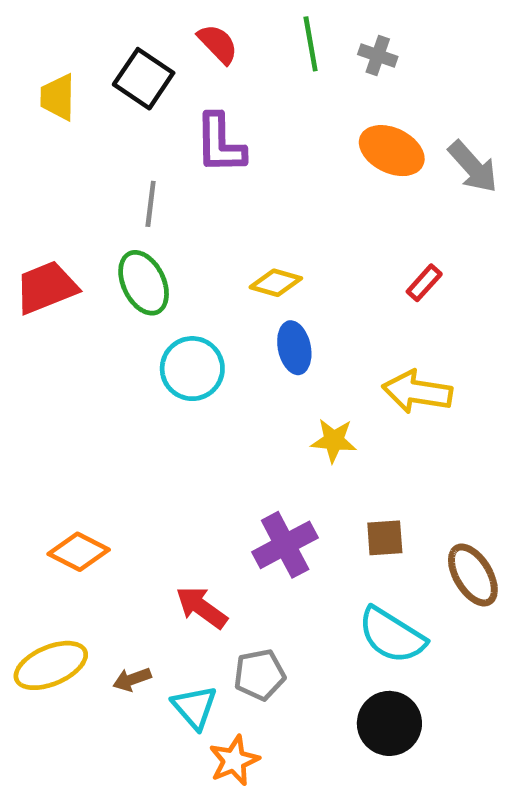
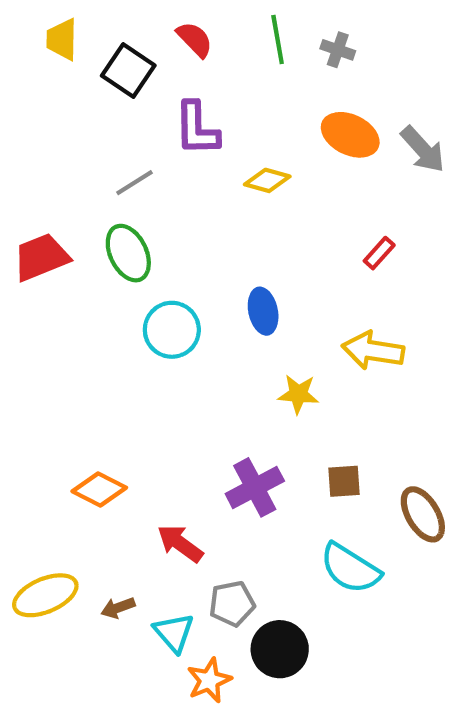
yellow trapezoid: (58, 97) -> (62, 39), moved
gray line: (151, 204) -> (134, 183), turned 51
yellow diamond: (276, 283) -> (267, 180), moved
orange diamond: (79, 552) -> (99, 489), moved
black circle: (389, 723) -> (280, 649), moved

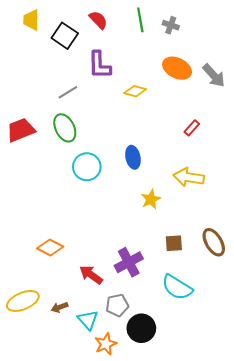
yellow star: (298, 394) -> (151, 199), turned -30
purple cross: (255, 487) -> (129, 262), moved
brown ellipse: (423, 514) -> (214, 242), moved

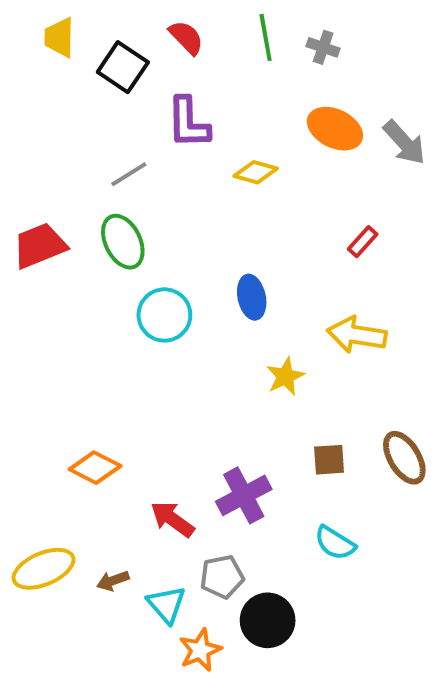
cyan semicircle: (177, 287) -> (335, 543), size x0.7

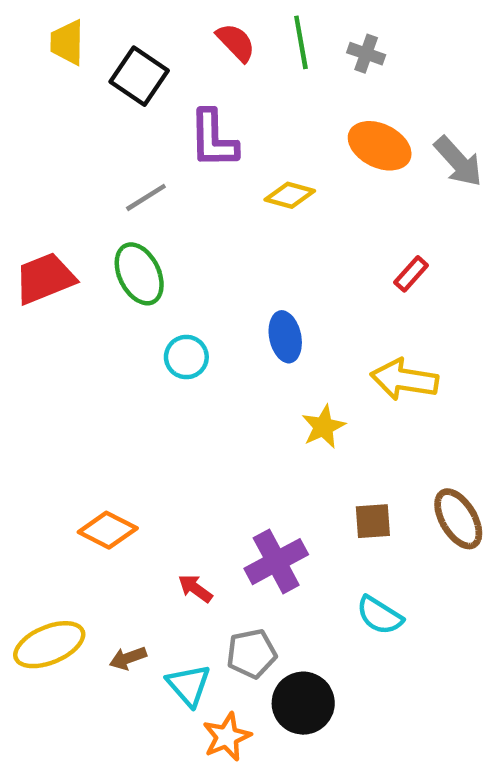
red semicircle: (186, 37) -> (236, 42), moved
cyan circle: (164, 315) -> (186, 357), size x0.7
red arrow: (172, 519) -> (195, 588), size x0.7

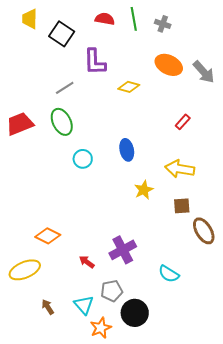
red semicircle: (236, 42) -> (105, 19), turned -36
brown square: (373, 521) -> (182, 206), moved
yellow ellipse: (49, 645) -> (25, 270), moved
brown arrow: (128, 658) -> (48, 307), moved, turned 77

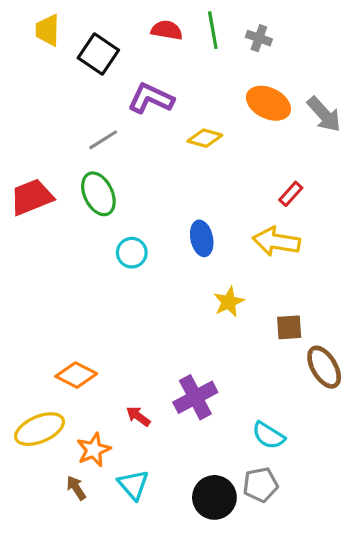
purple L-shape: (95, 62) -> (151, 98), turned 116
yellow arrow: (180, 169) -> (276, 242), moved
gray pentagon: (112, 291) -> (261, 485), moved
orange star: (101, 328) -> (94, 450), moved

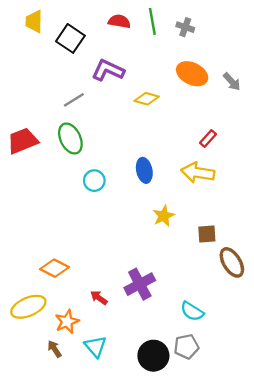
gray arrow: (324, 114) -> (232, 82), size x0.7

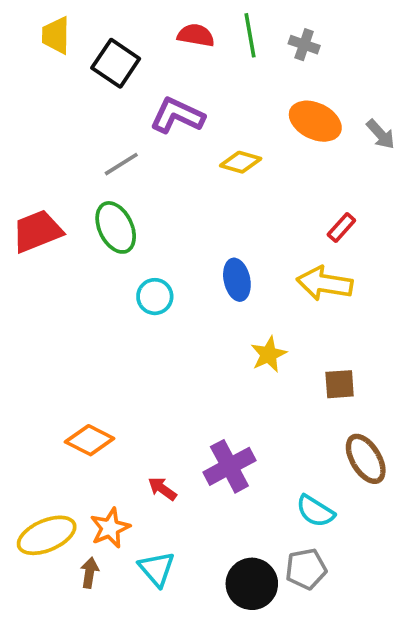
brown ellipse: (232, 262) -> (366, 459), moved
yellow ellipse: (28, 307) -> (47, 535), moved
brown arrow: (54, 349) -> (90, 573), turned 42

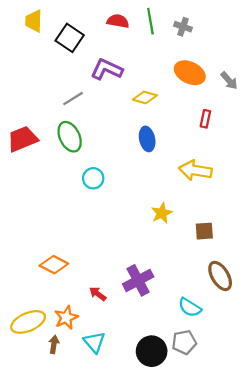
red rectangle: (341, 227) -> (205, 119), moved, turned -30
blue ellipse: (237, 280) -> (147, 139), moved

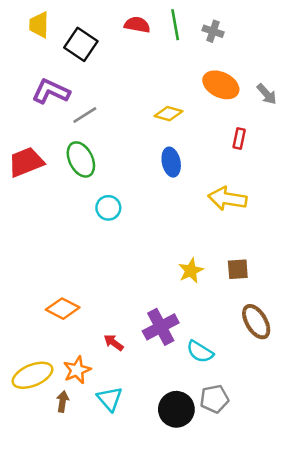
purple L-shape: (107, 69) -> (51, 91), moved
yellow star: (162, 213) -> (191, 271), moved
cyan semicircle: (190, 307) -> (200, 352), moved

